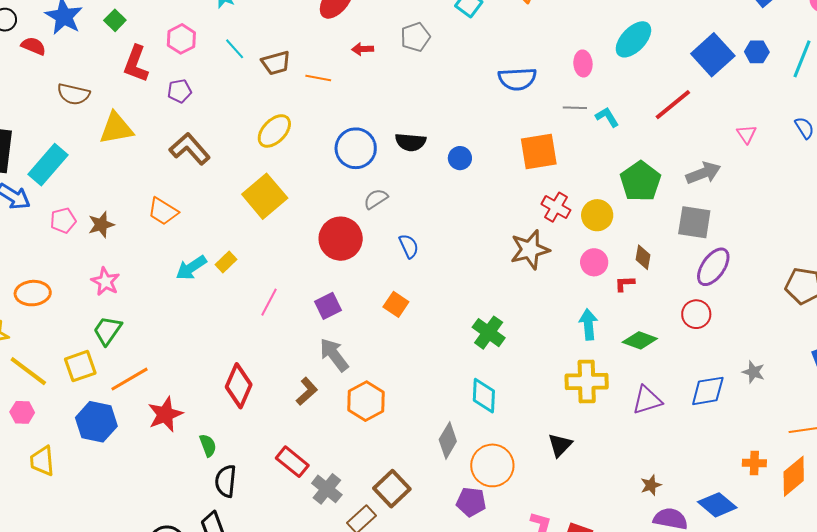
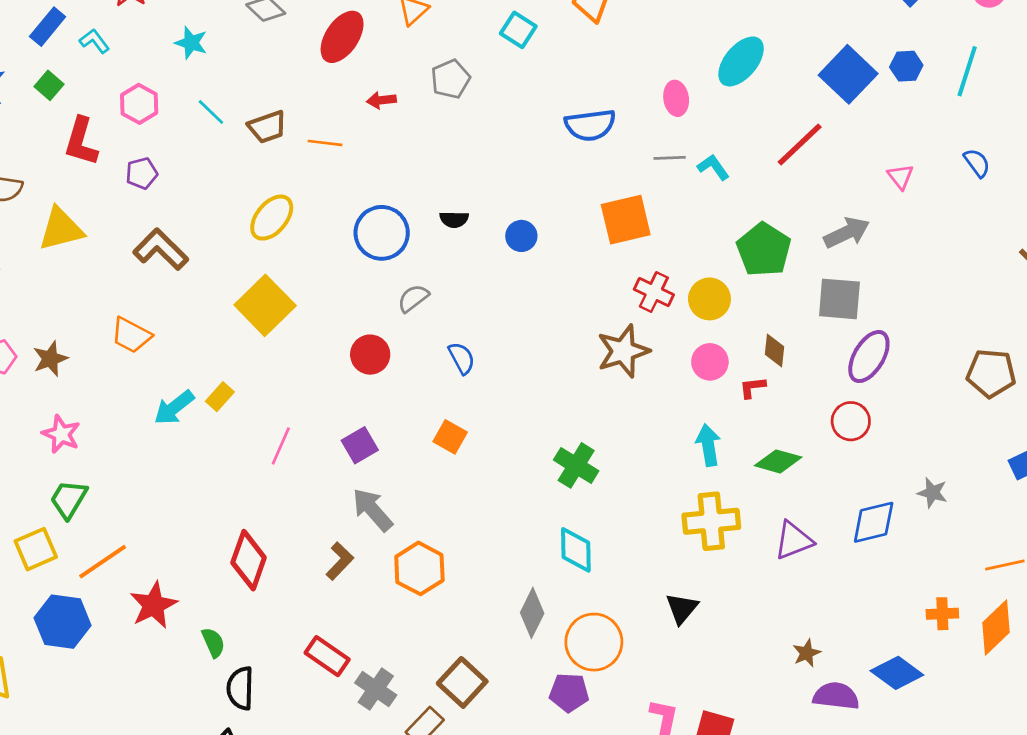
black semicircle: (411, 142) -> (454, 219), size x0.7
red circle: (341, 239) -> (370, 355), size x0.7

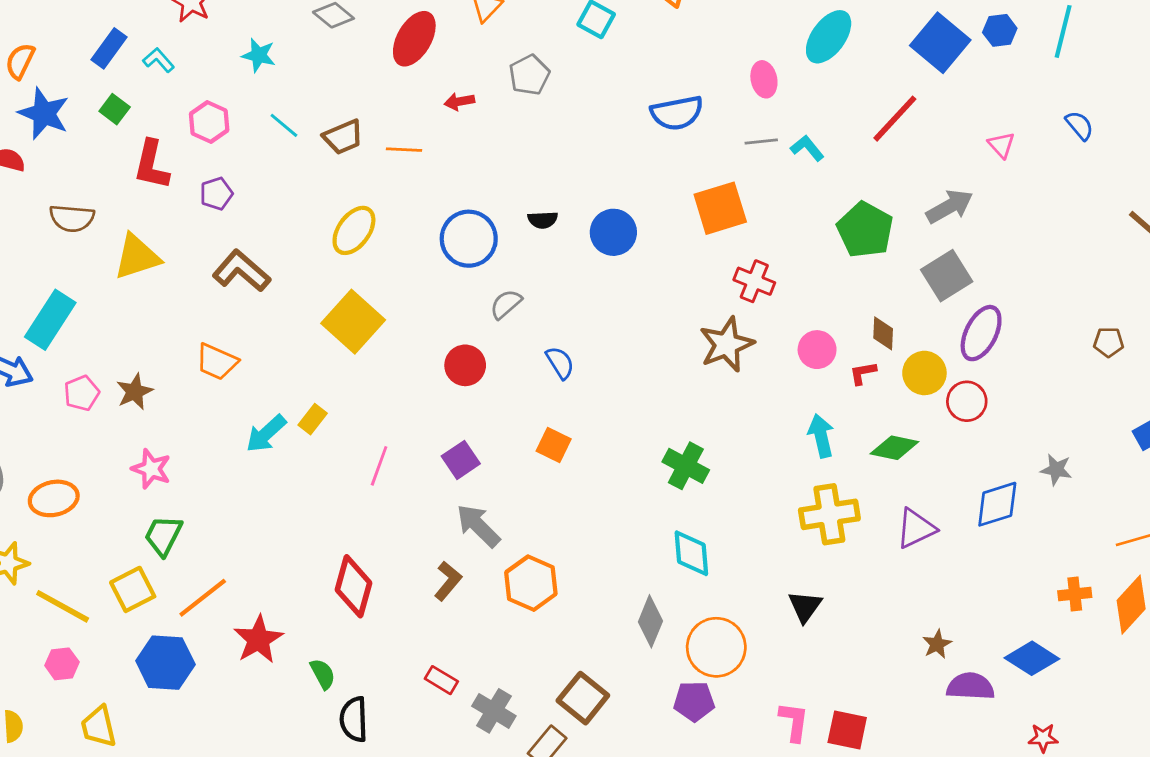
blue circle: (521, 236) -> (613, 232), size x1.4
yellow circle: (709, 299) -> (924, 373), moved
gray square: (839, 299) -> (947, 276), turned -33
brown pentagon: (991, 373) -> (1109, 342), size x0.6
red rectangle: (327, 656) -> (441, 680), size x0.7

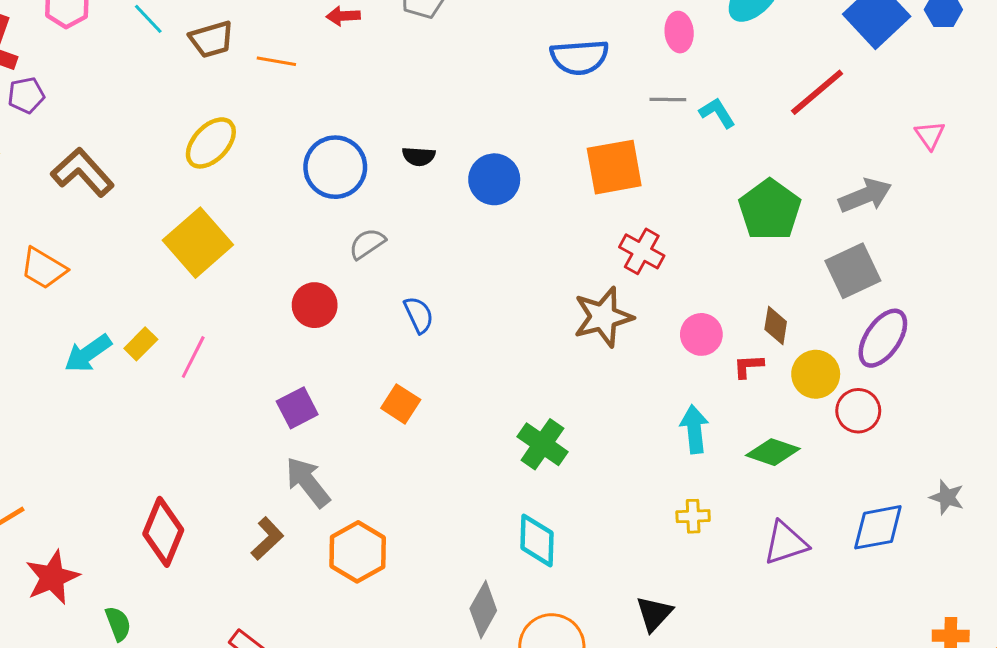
purple pentagon: (216, 194) -> (26, 95), moved
pink line: (379, 466) -> (193, 357), moved
yellow cross: (829, 514) -> (693, 516), size x0.5

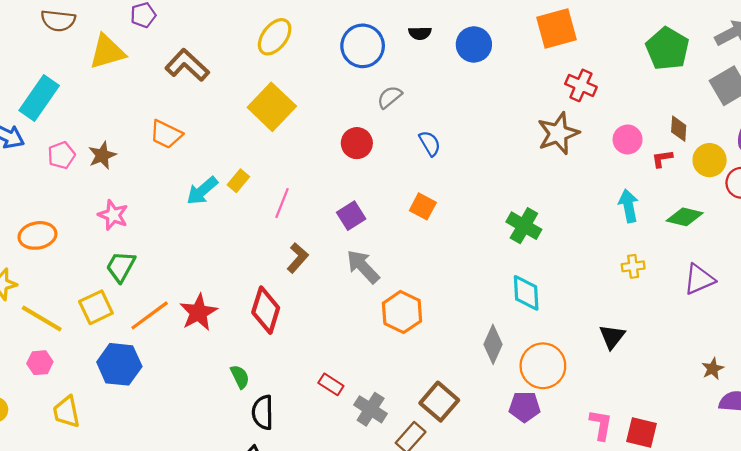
pink line: (193, 357) -> (282, 203), moved
brown L-shape: (267, 539) -> (298, 258), moved
red star: (52, 577) -> (198, 312), moved

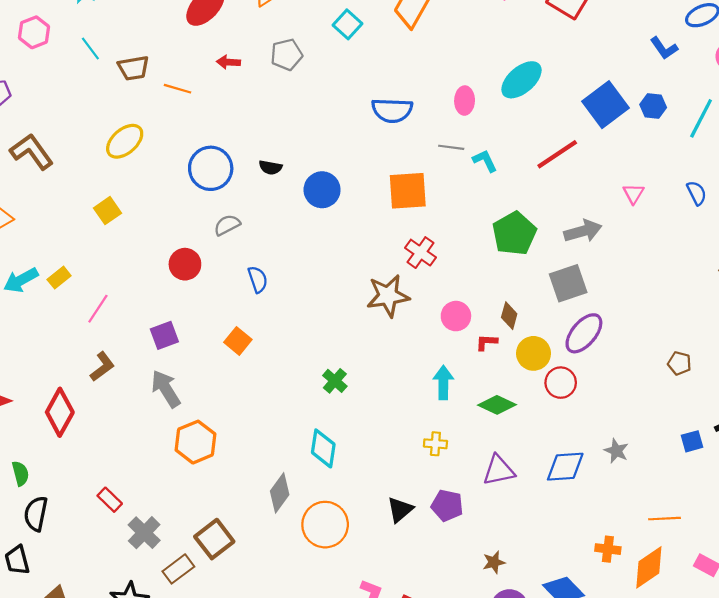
yellow square: (272, 107) -> (108, 211), size x0.6
green cross: (524, 226) -> (335, 381), size x0.7
purple pentagon: (525, 407) -> (447, 506), moved

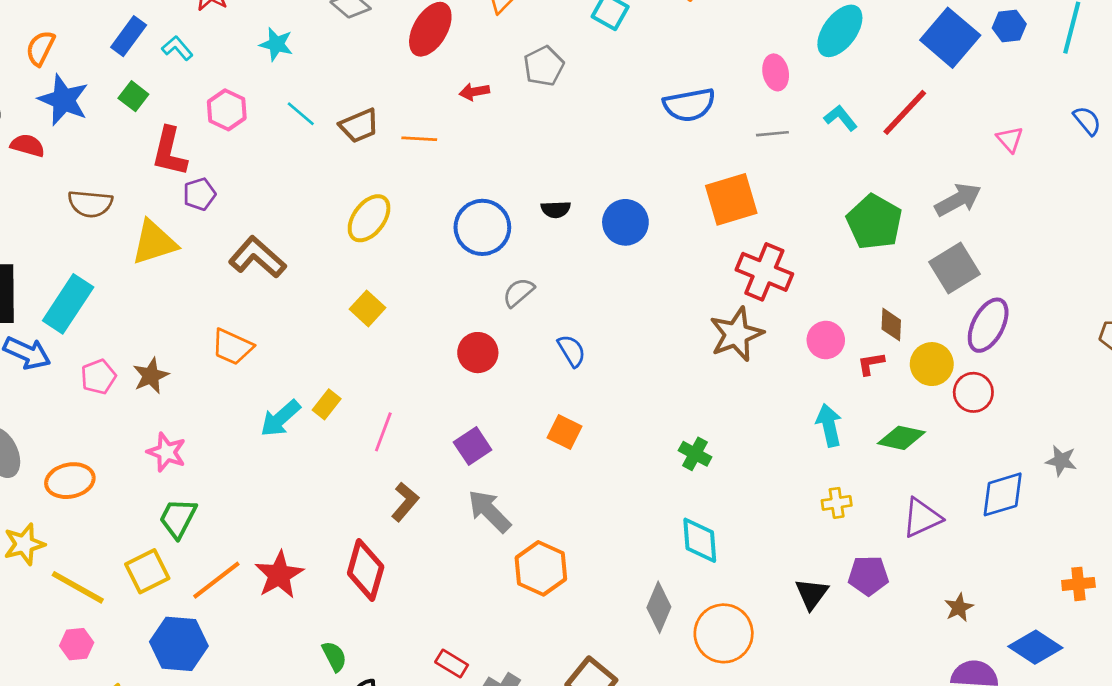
cyan L-shape: (485, 161) -> (841, 118), moved
red cross: (421, 253) -> (764, 272), size x1.4
brown star: (494, 562) -> (959, 608), moved

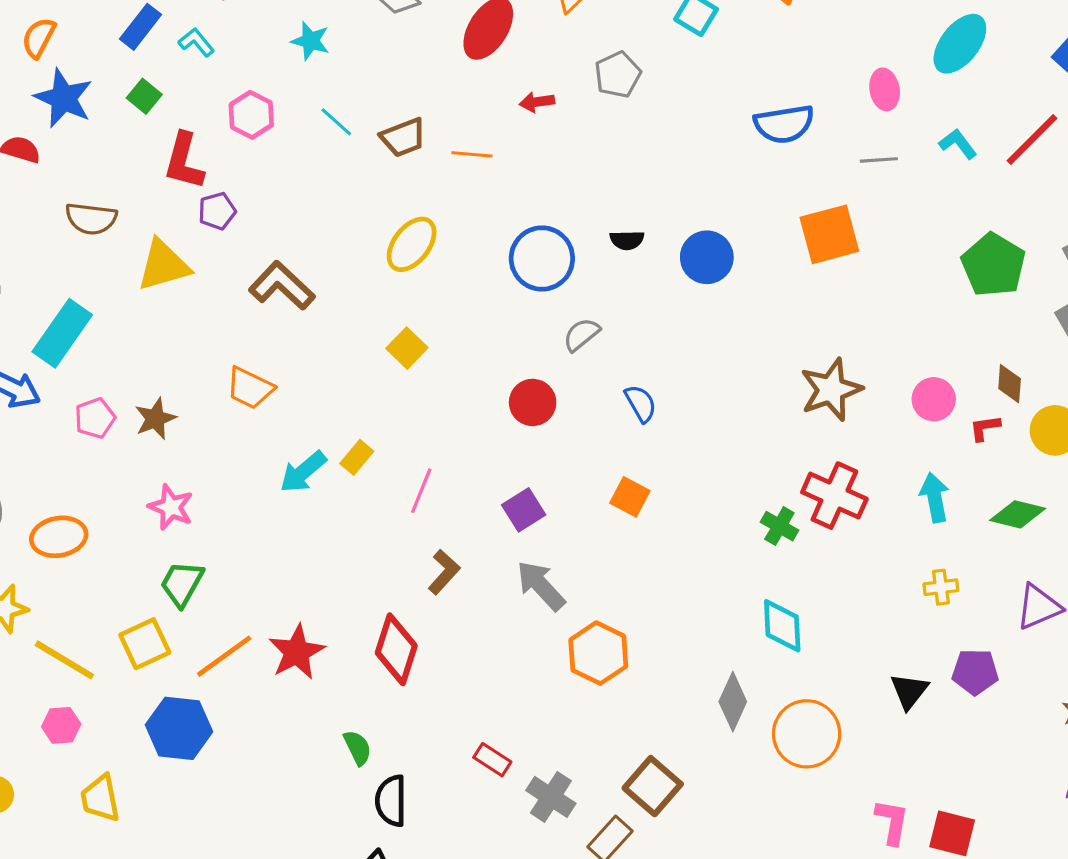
red cross: (764, 272) -> (834, 496), moved

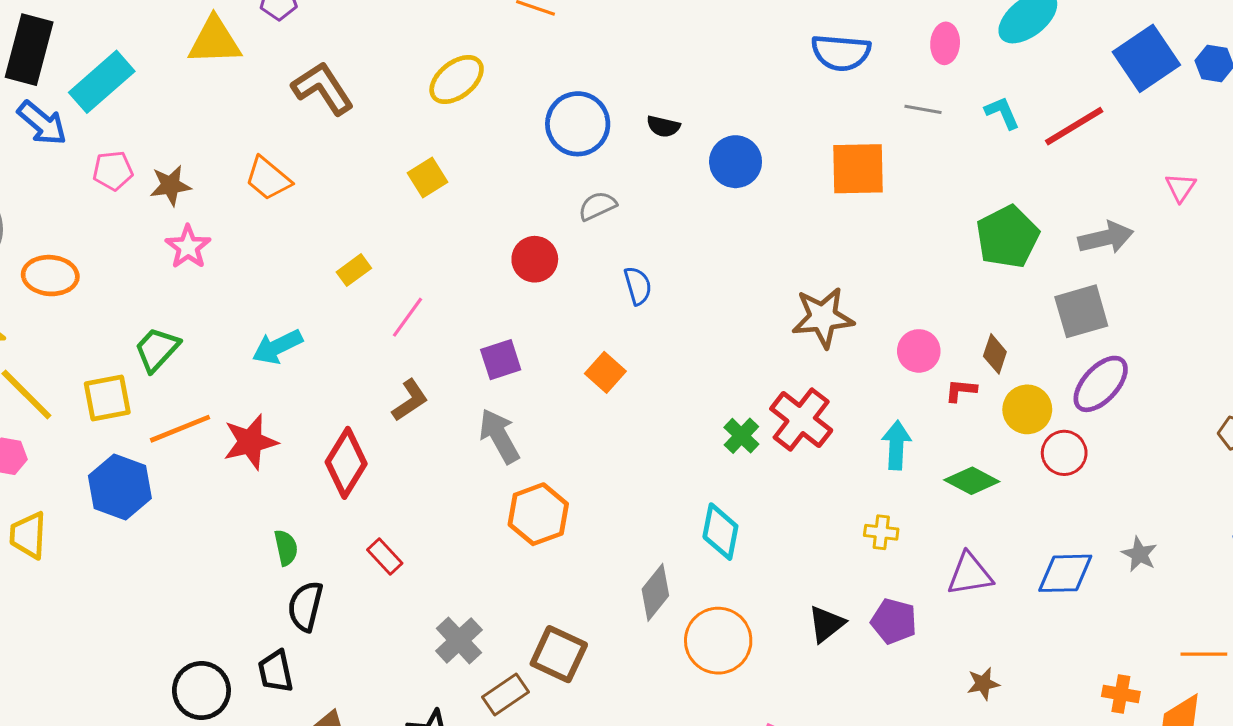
cyan arrow: (303, 472) -> (277, 347), moved
pink star: (171, 507) -> (188, 247), moved
red rectangle: (492, 760) -> (385, 557), moved
brown square: (653, 786) -> (559, 654), turned -30

